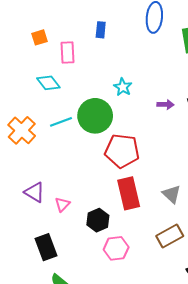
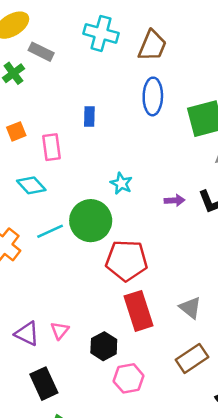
purple triangle: (35, 192) -> (27, 334), moved

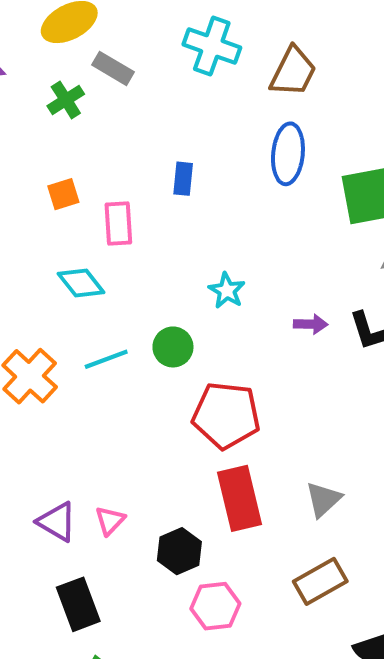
green circle: (91, 221) -> (173, 347), size x0.6
gray triangle: (190, 308) -> (323, 499), turned 35

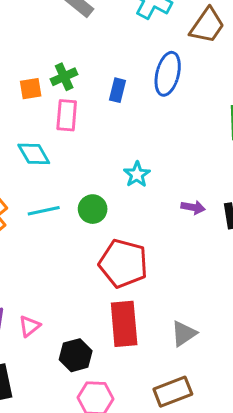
green cross: (66, 100) -> (64, 77), moved
blue ellipse: (288, 154) -> (168, 74), moved

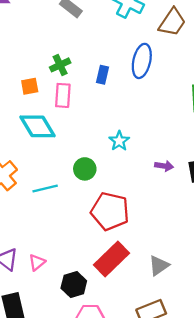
orange square: (31, 89) -> (30, 86), moved
cyan diamond: (34, 154) -> (38, 126), size x1.4
cyan line: (44, 211) -> (45, 188), moved
red rectangle: (124, 324) -> (112, 259), turned 52

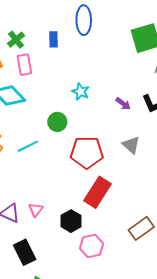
purple arrow: (164, 166) -> (123, 104), turned 42
gray triangle: (159, 266) -> (131, 145), moved, turned -30

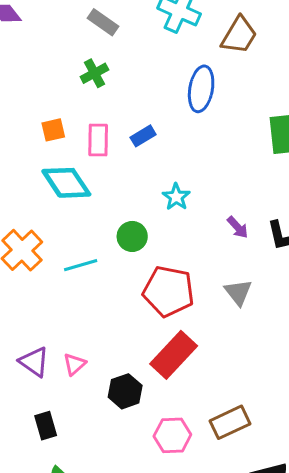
blue rectangle: (53, 39) -> (143, 136), moved, turned 49
green cross: (16, 40) -> (94, 73), moved
pink hexagon: (91, 246) -> (172, 435), moved
black rectangle: (25, 252) -> (46, 426), size x0.7

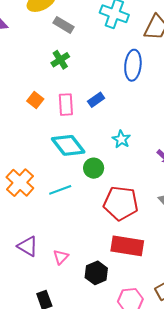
orange square: (53, 130) -> (35, 100), turned -35
cyan diamond: (66, 183) -> (68, 145), moved
red rectangle: (174, 355) -> (127, 246), turned 60
purple triangle: (34, 362) -> (28, 246), moved

